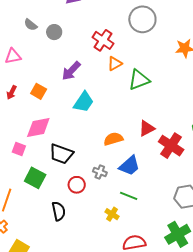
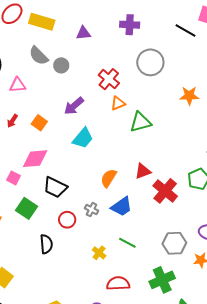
gray semicircle: (31, 25) -> (39, 56), size x1.5
orange semicircle: (113, 139) -> (109, 178), turned -48
green line: (129, 196) -> (127, 243), moved

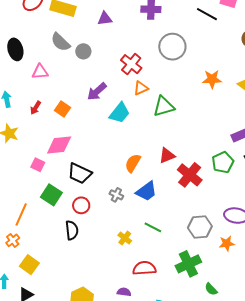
cyan trapezoid: (83, 138) -> (120, 113), moved
red circle: (67, 220) -> (81, 205), moved

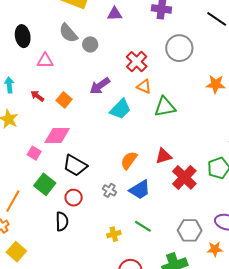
orange triangle: (141, 88) -> (144, 87), turned 42
red arrow: (36, 108) -> (37, 96), turned 88
yellow cross: (125, 238) -> (114, 234), turned 32

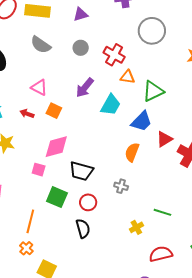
gray circle: (90, 44) -> (81, 48), moved
pink triangle: (45, 61) -> (39, 87), moved, turned 42
blue trapezoid: (140, 190) -> (141, 121), moved

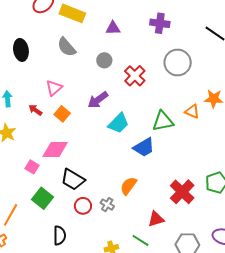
orange triangle: (128, 77) -> (192, 111), moved
pink triangle: (39, 87) -> (54, 88), turned 36
red triangle: (164, 139) -> (156, 219), moved
orange semicircle: (132, 152) -> (128, 186), moved
red circle: (88, 202) -> (83, 206), moved

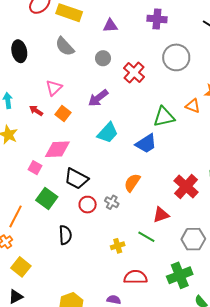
cyan trapezoid: (118, 123) -> (108, 133), moved

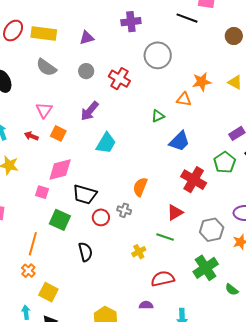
green triangle: (164, 117) -> (158, 116), size x0.6
blue trapezoid: (146, 144) -> (179, 141), moved

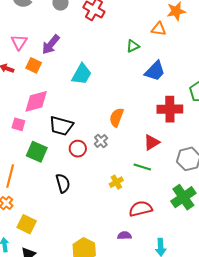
purple arrow: (90, 111) -> (51, 44), moved
red cross: (194, 180) -> (170, 109), turned -30
gray cross: (124, 210) -> (101, 141), turned 32

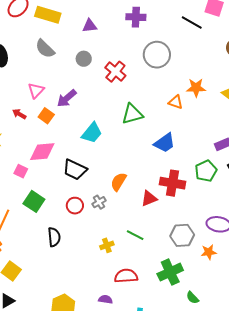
green triangle: (133, 46) -> (132, 114), moved, size x1.6
black trapezoid: (61, 126) -> (75, 170), moved
red triangle: (152, 142) -> (149, 198), moved

